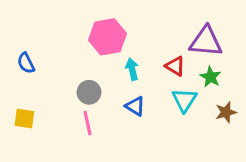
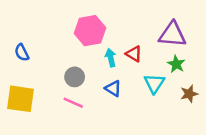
red triangle: (175, 66) -> (134, 54), moved
yellow square: (24, 118) -> (21, 99), size x1.6
pink line: (87, 123) -> (73, 103), turned -54

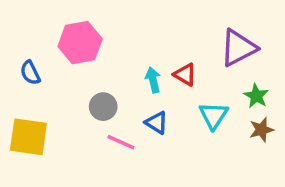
pink hexagon: (90, 31) -> (80, 43), moved
purple triangle: (172, 34) -> (238, 48), turned -32
green star: (176, 64) -> (256, 96), moved
pink line: (73, 103) -> (121, 142), moved

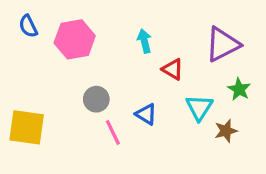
blue semicircle: (30, 73) -> (28, 26), moved
cyan arrow: (153, 80) -> (144, 41), moved
brown star: (262, 130) -> (226, 131), moved
pink line: (121, 142) -> (113, 132), turned 40

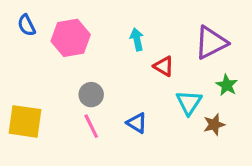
blue triangle: (146, 114) -> (137, 123), moved
pink line: (113, 132) -> (91, 126), moved

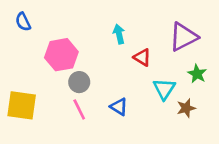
pink hexagon: (71, 38) -> (61, 55), moved

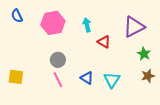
pink hexagon: (61, 55) -> (53, 23), moved
cyan triangle: (164, 89) -> (112, 80), moved
yellow square: (22, 105) -> (16, 77), size x0.7
brown star: (186, 108) -> (148, 76), moved

